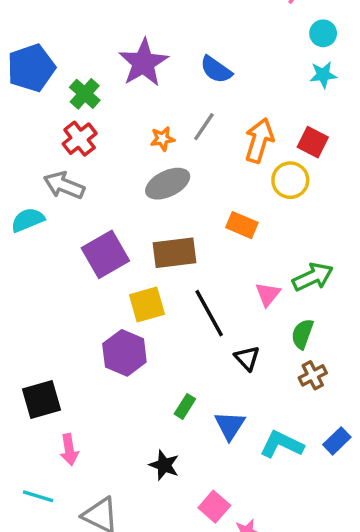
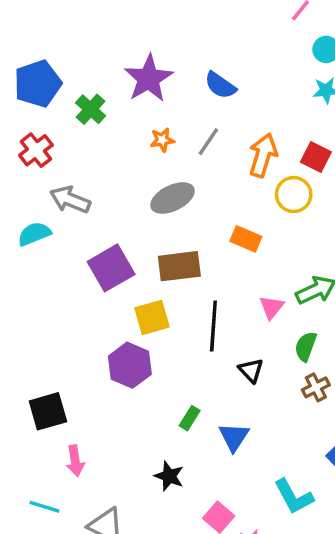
red cross: (80, 139) -> (36, 150), moved
orange star: (162, 139) -> (162, 140), moved
black line: (209, 313) -> (213, 326), turned 33
cyan L-shape: (282, 444) -> (294, 497), moved, turned -144

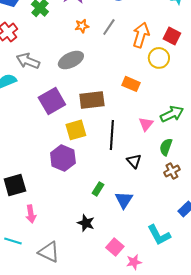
gray ellipse: (173, 198) -> (71, 60), moved

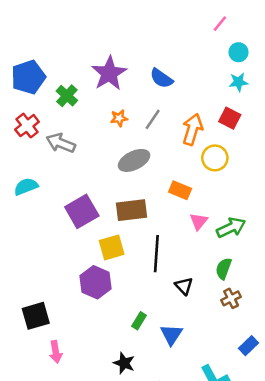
red square: (172, 36) -> (230, 118), moved
gray ellipse: (71, 60) -> (134, 160), moved
gray arrow: (28, 61) -> (61, 143), moved
pink triangle: (146, 124) -> (199, 221), moved

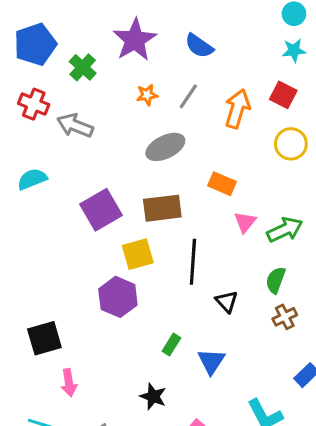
red cross: (27, 126) -> (34, 104), turned -30
yellow circle: (215, 158) -> (291, 144), moved

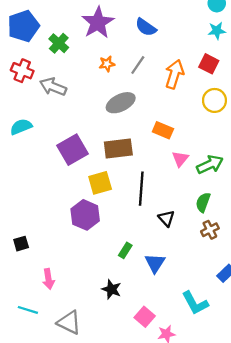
black square: (44, 338) -> (21, 244), moved, size x0.6

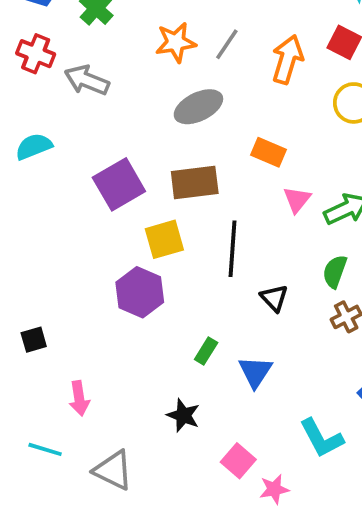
orange star: (107, 64) -> (176, 42), size x1.5

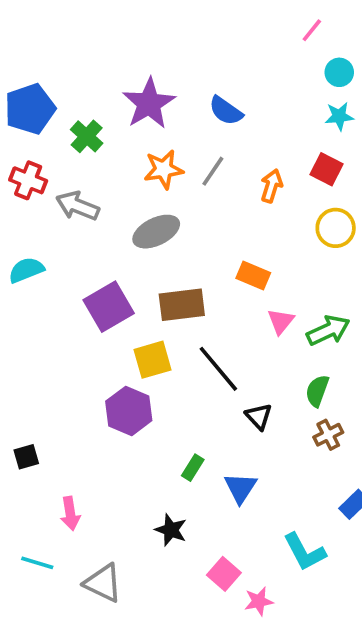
orange arrow: (287, 59) -> (272, 186), size x0.7
gray ellipse: (198, 107) -> (156, 232), moved
black line: (233, 249) -> (218, 369), turned -44

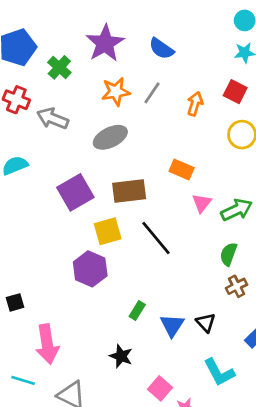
black triangle: (259, 416) -> (206, 323), moved
pink arrow: (70, 513) -> (47, 344), size x1.6

